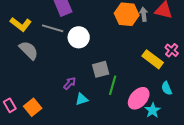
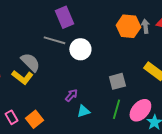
yellow L-shape: (21, 24) -> (22, 77), moved
gray square: (101, 69) -> (117, 81), moved
green line: (113, 85) -> (116, 109), moved

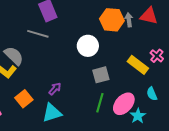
white circle: (80, 49) -> (88, 46), moved
cyan triangle: (83, 111) -> (52, 113), moved, size x1.5
orange square: (34, 119) -> (24, 99), moved

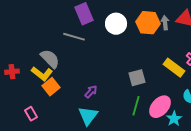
white circle: (88, 46) -> (116, 24), moved
orange square: (24, 99) -> (51, 87), moved
cyan triangle: (52, 113) -> (88, 116), turned -35

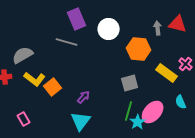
orange hexagon: (148, 23) -> (139, 49), moved
gray semicircle: (50, 59) -> (23, 55), moved, turned -75
orange square: (51, 87) -> (53, 87), moved
cyan star: (174, 119) -> (138, 122), moved

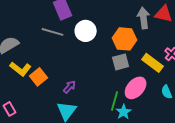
gray arrow: (158, 28) -> (144, 18), size x1.5
white circle: (109, 29) -> (86, 31), moved
gray square: (130, 83) -> (121, 62), moved
pink ellipse: (153, 112) -> (136, 88), moved

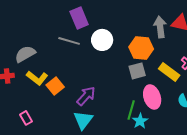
purple arrow: (70, 87) -> (86, 96), size x1.5
pink ellipse: (136, 88) -> (152, 97), turned -60

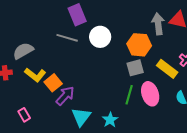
purple arrow: (86, 96) -> (65, 96), moved
green line: (131, 110) -> (129, 95), moved
cyan star: (140, 121) -> (110, 120), moved

